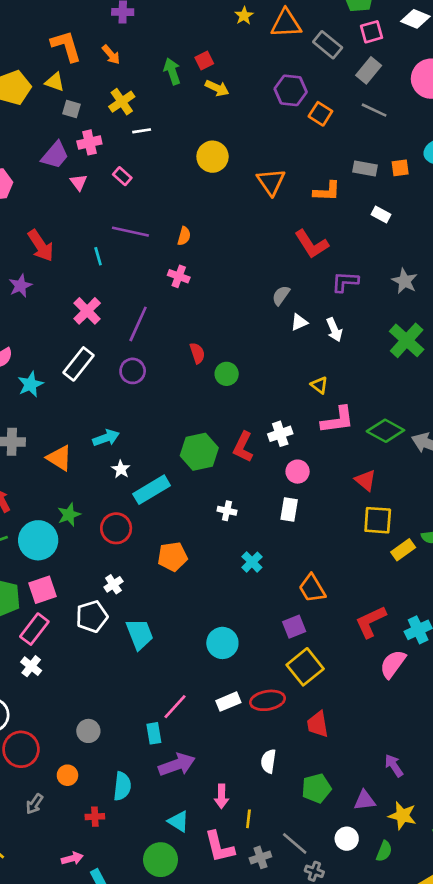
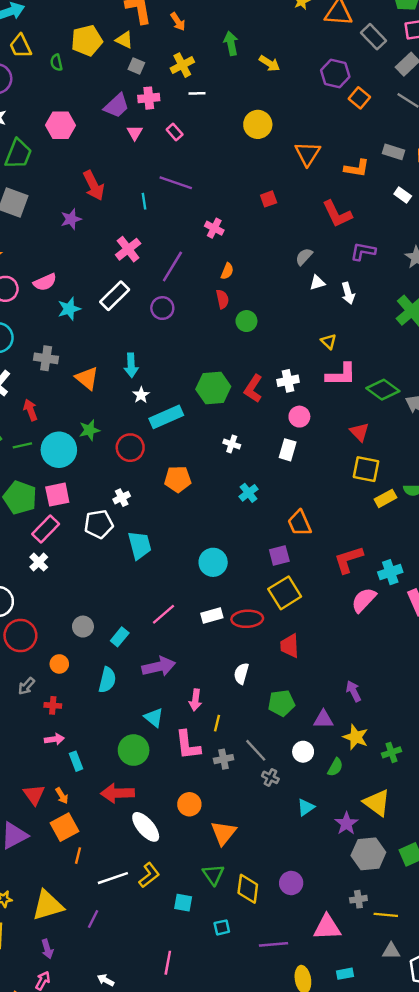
red square: (204, 60) -> (269, 199), moved
orange semicircle: (184, 236) -> (227, 271), moved
cyan arrow: (106, 438) -> (131, 365), turned 100
cyan rectangle: (154, 733) -> (120, 637), moved, turned 42
red cross: (95, 817) -> (53, 705), moved

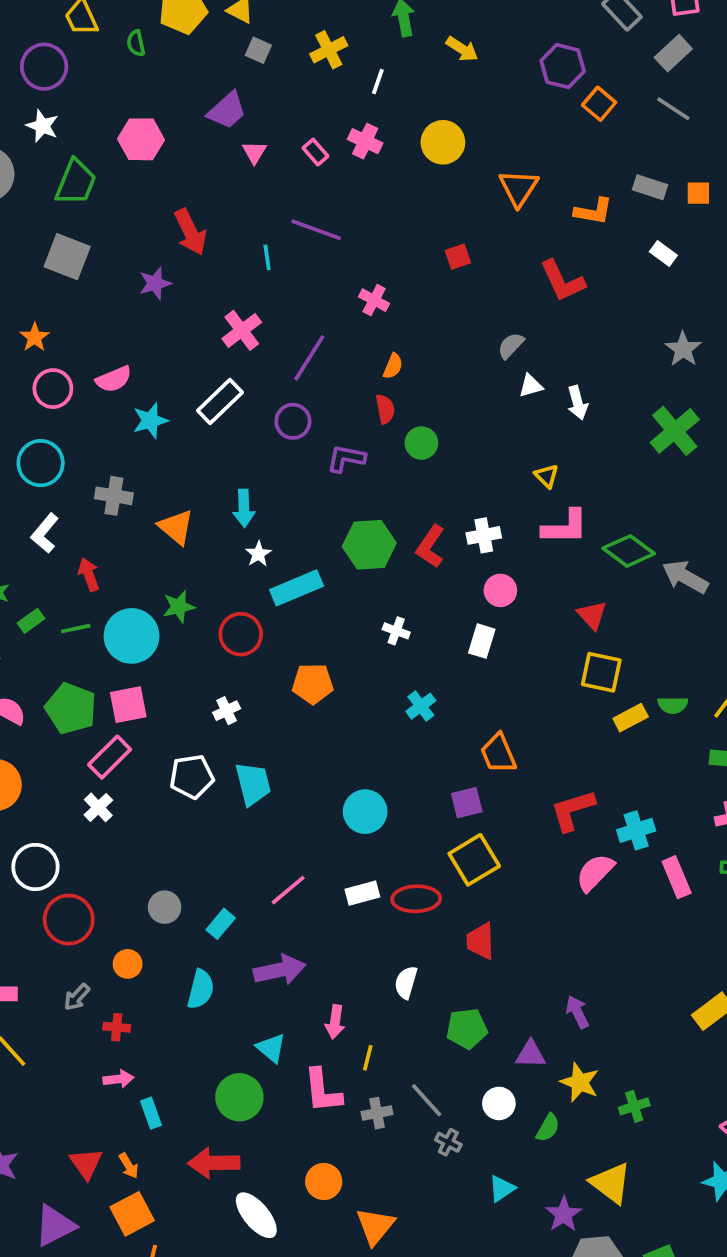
white line: (197, 93) -> (378, 81), moved, turned -70
pink cross: (149, 98) -> (365, 141), moved, turned 30
purple L-shape: (363, 251) -> (346, 458), moved
white pentagon: (99, 524) -> (192, 777), moved

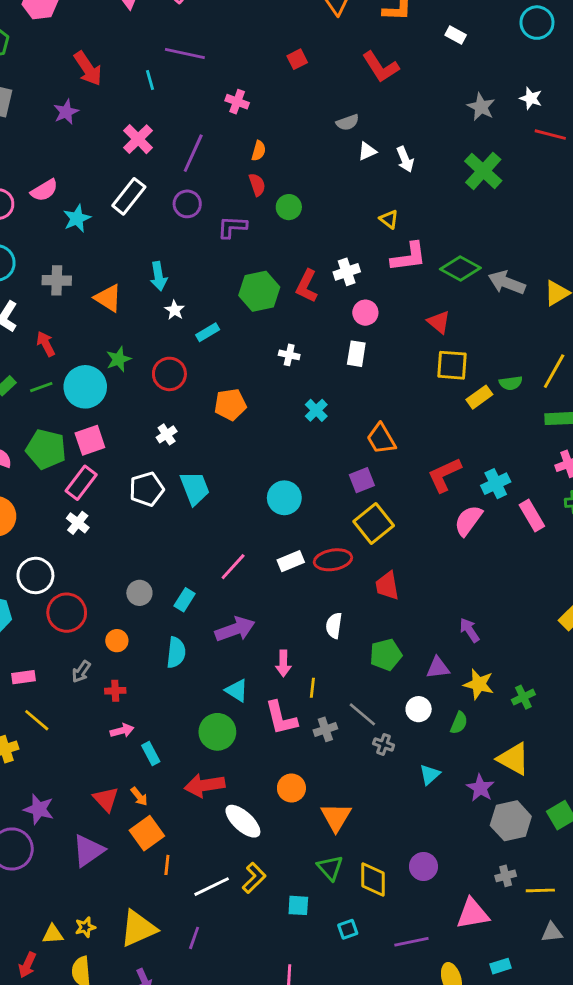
gray semicircle: (511, 346) -> (348, 122), turned -145
cyan rectangle: (297, 588) -> (208, 332), size x0.6

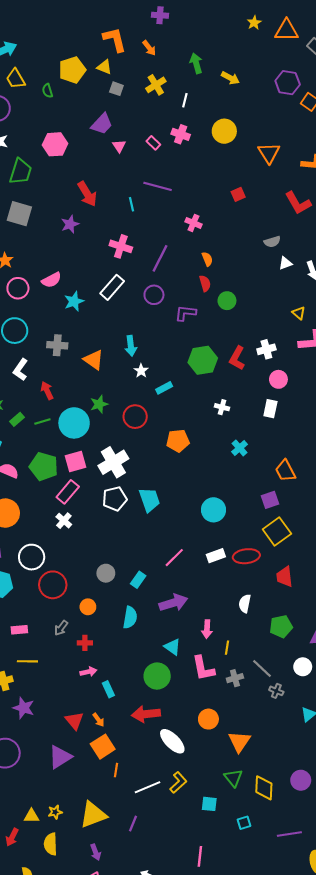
pink cross: (138, 139) -> (121, 246), turned -30
orange semicircle: (259, 151) -> (207, 259), turned -40
white cross: (167, 434) -> (113, 462), moved, size x2.0
yellow line: (37, 720) -> (27, 661), turned -42
purple star: (39, 809) -> (24, 708), moved

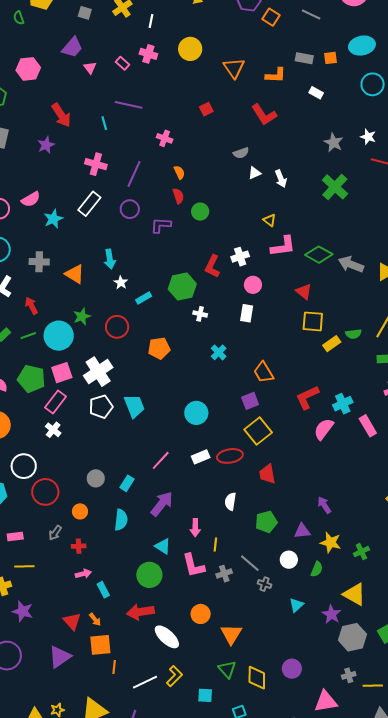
green hexagon: (203, 360) -> (182, 287), moved
purple arrow: (173, 603) -> (162, 504), turned -32
orange square: (103, 747) -> (100, 645), turned 30

